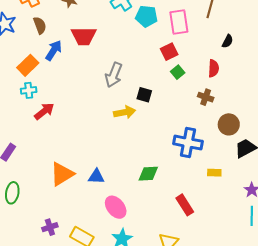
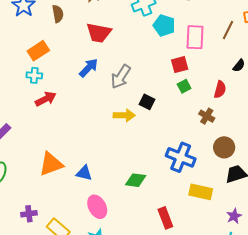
blue arrow: (54, 50) -> (89, 68), moved
yellow rectangle: (214, 173) -> (201, 192), size x1.6

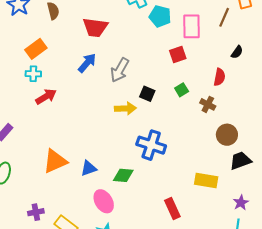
green square: (184, 86) -> (182, 90), moved
blue cross: (181, 157) -> (151, 145), moved
blue triangle: (84, 173) -> (89, 168), turned -30
green diamond: (136, 180) -> (123, 175), moved

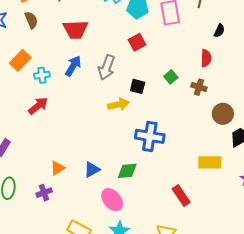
red square: (178, 55) -> (137, 42), moved
cyan cross: (33, 74) -> (42, 75), moved
orange triangle: (55, 161) -> (58, 168), size x0.6
purple cross: (36, 212) -> (44, 193), moved

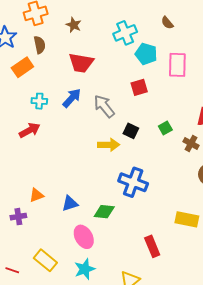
orange rectangle: (20, 60) -> (22, 67), moved
gray arrow: (106, 67) -> (104, 106), turned 110

